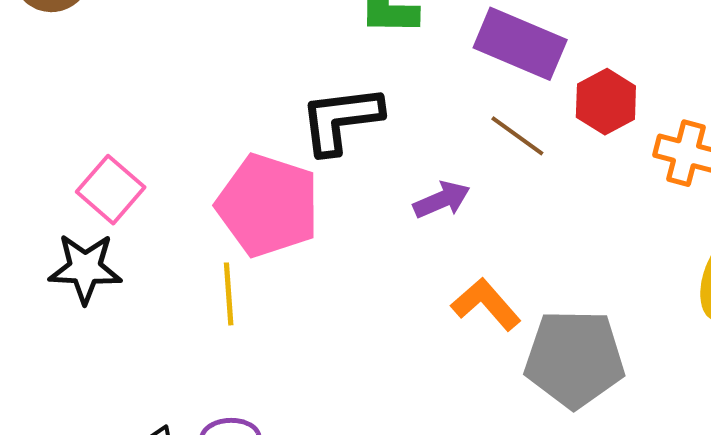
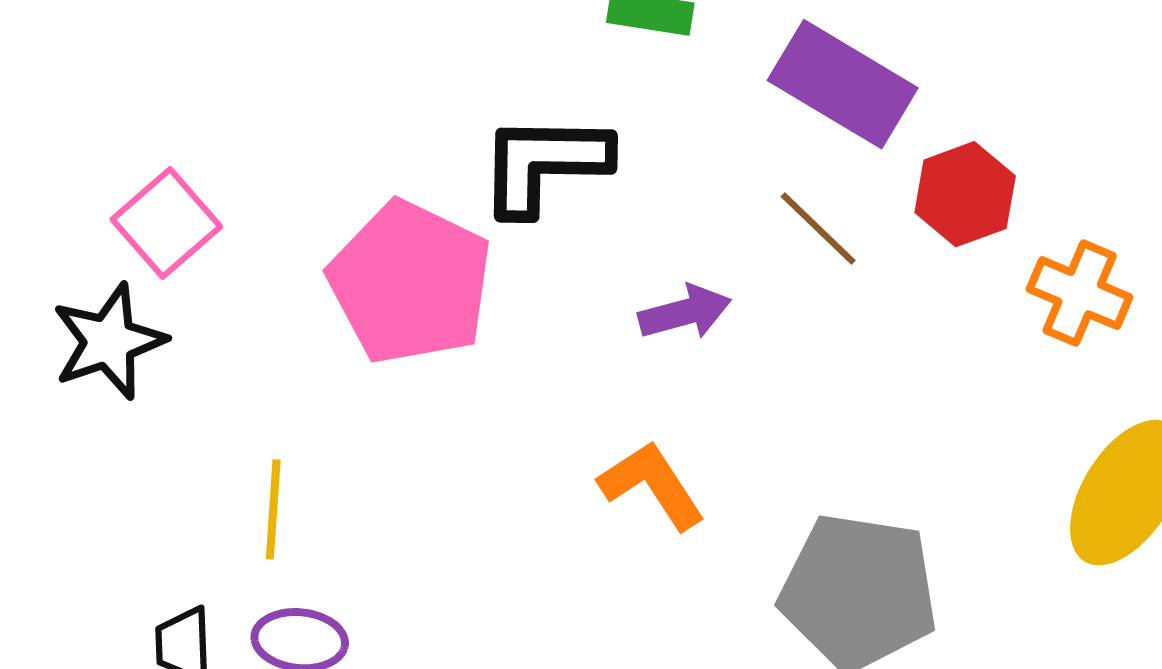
black star: (85, 268) -> (109, 341), turned -30
yellow line: (229, 294) -> (273, 509), moved
orange L-shape: (486, 304) -> (652, 485), moved

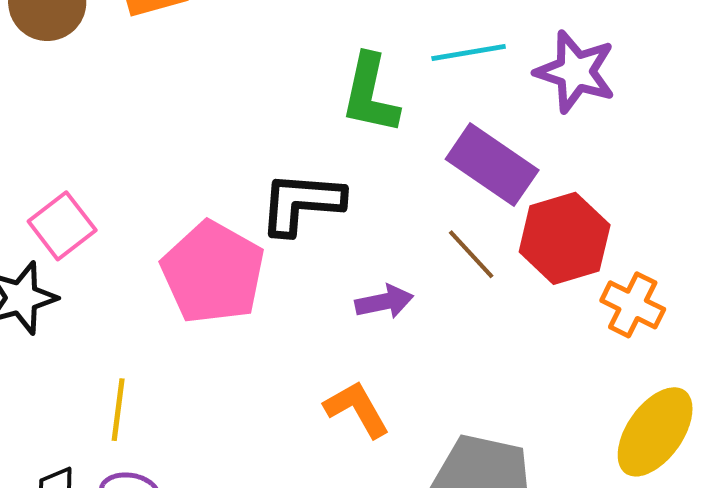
red hexagon: (965, 194) -> (565, 238), size x1.4

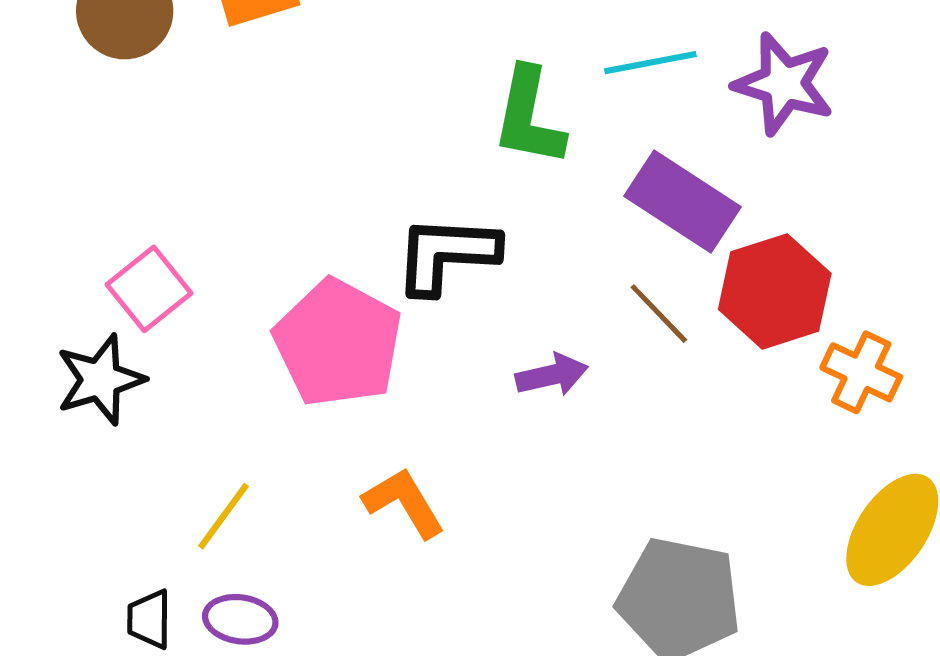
orange L-shape: (357, 409) -> (404, 503), moved
yellow line: (118, 410) -> (224, 516), turned 30

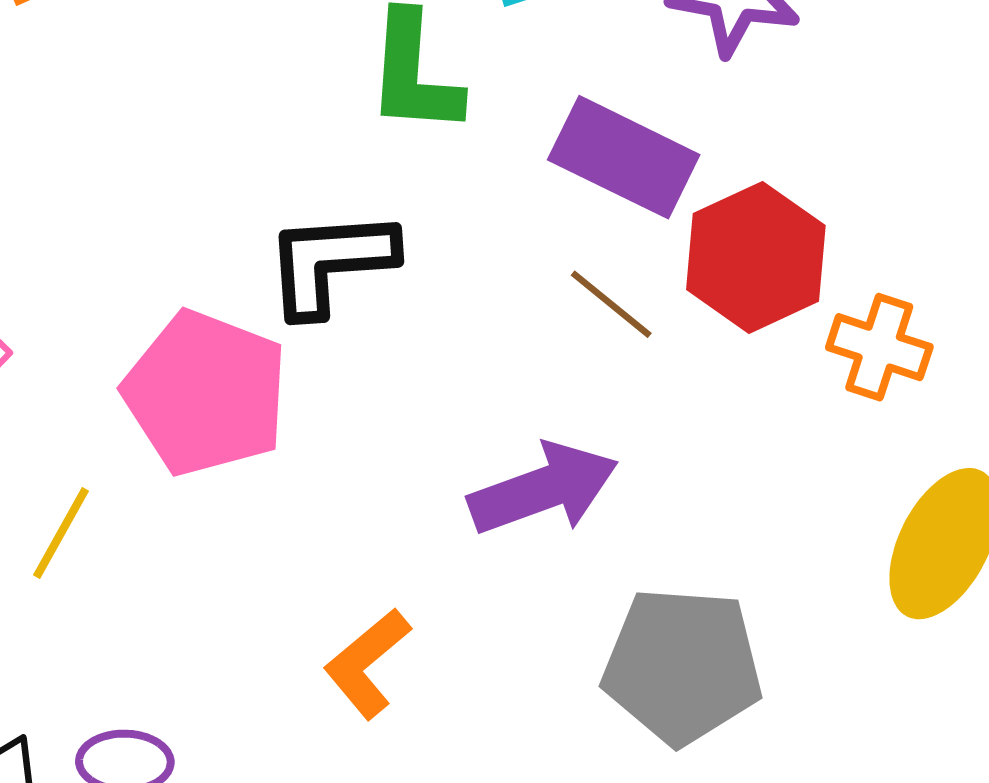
purple arrow: (552, 375) -> (543, 489), moved, size x1.6
orange L-shape: (404, 503) -> (367, 663), moved, turned -92
yellow line: (224, 516) -> (61, 533), moved

